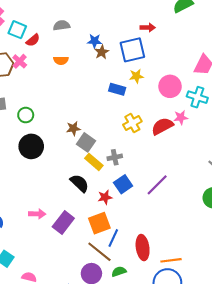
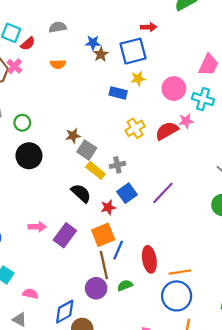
brown line: (99, 252) -> (104, 265), turned 40

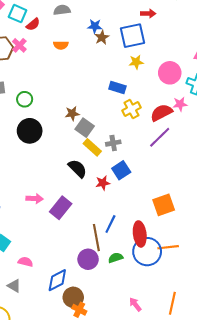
blue rectangle: (118, 93) -> (117, 88), moved
purple line: (163, 193) -> (160, 137), moved
orange square: (103, 235) -> (164, 205), moved
blue circle: (177, 296) -> (147, 252), moved

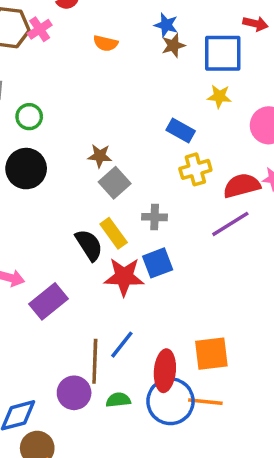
yellow rectangle: (92, 147) -> (114, 233), moved
red star: (103, 183) -> (124, 277), size x1.6
orange square: (164, 205) -> (211, 354), moved

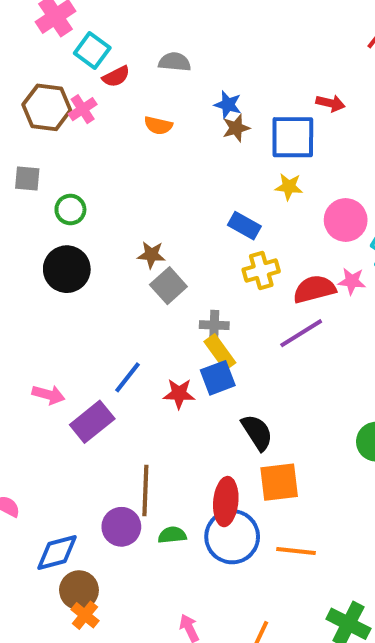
yellow rectangle: (114, 233) -> (220, 352), moved
black semicircle: (89, 245) -> (257, 432), moved
red star: (124, 277) -> (179, 394), size x0.7
blue line: (122, 345) -> (128, 377), moved
orange line: (205, 402) -> (296, 551), moved

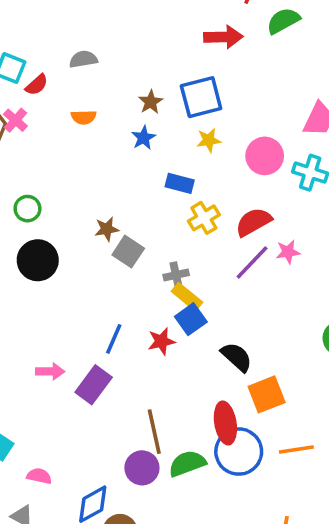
red arrow: (330, 103) -> (223, 37), moved, size x1.5
blue star: (228, 105) -> (144, 138), moved, turned -30
pink star: (352, 281) -> (288, 252), moved
green semicircle: (172, 535) -> (187, 464), size x1.5

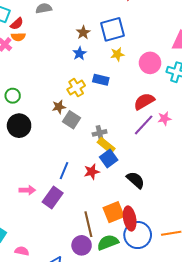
orange semicircle: (84, 117) -> (18, 37), moved
yellow cross: (204, 218) -> (76, 88), moved
orange square: (267, 394) -> (114, 212), moved

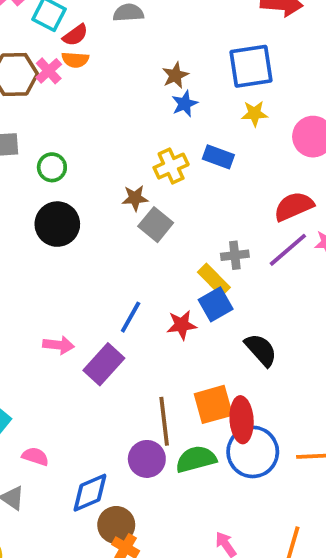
brown star: (83, 33) -> (175, 75), moved
gray cross: (100, 133) -> (235, 255), moved

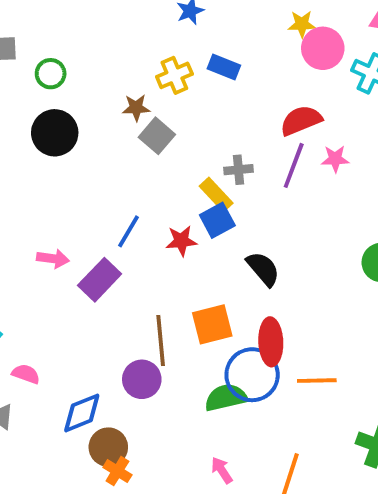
yellow star: (255, 114) -> (302, 24), moved
purple line: (288, 250) -> (294, 165), turned -30
red ellipse: (242, 420) -> (271, 342), moved
green semicircle: (196, 459) -> (226, 398), moved

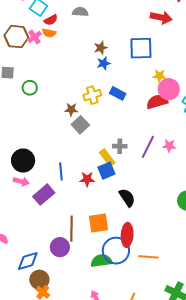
red semicircle: (301, 120) -> (157, 102), moved
black circle: (55, 133) -> (23, 161), moved
blue line: (128, 231) -> (61, 172), turned -42

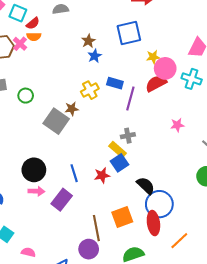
gray square: (80, 125) -> (56, 121), moved, size x1.4
purple line: (148, 147) -> (130, 99), moved
blue circle: (116, 251) -> (159, 204), moved
orange line: (148, 257) -> (179, 241), turned -36

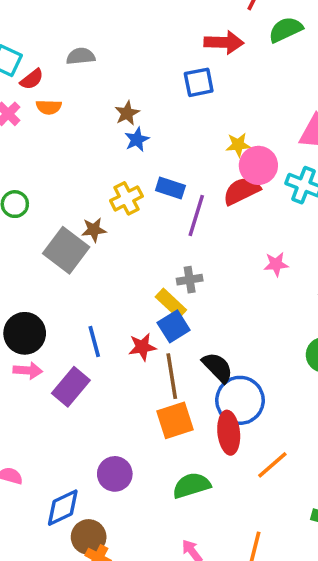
blue square: (129, 33) -> (199, 82), moved, size x0.7
orange semicircle: (34, 37) -> (49, 107), moved
brown line: (96, 228) -> (172, 376), moved

